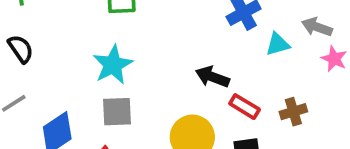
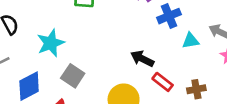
cyan star: (113, 65) -> (51, 43), moved
gray square: (117, 112) -> (73, 76), turned 30

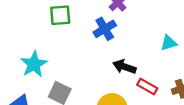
blue cross: (169, 16) -> (105, 29), moved

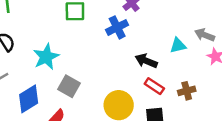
black arrow: (124, 67) -> (146, 61), moved

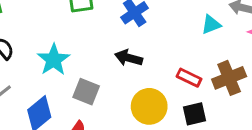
black arrow: (146, 61) -> (129, 58), moved
brown cross: (187, 91) -> (229, 78), size x1.5

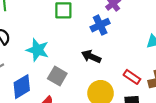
cyan star: (54, 60) -> (38, 50), turned -30

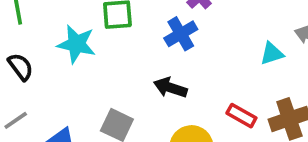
cyan star: (38, 50) -> (77, 44), moved

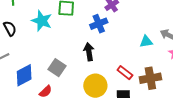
black arrow: (170, 88) -> (89, 52), turned 54

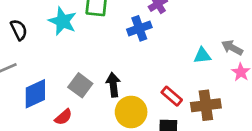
black arrow: (89, 52) -> (113, 85), moved

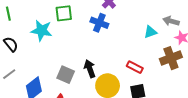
blue cross: (139, 28) -> (99, 23), turned -36
brown cross: (206, 105) -> (171, 58), moved

